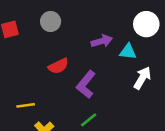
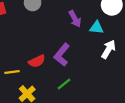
purple arrow: (102, 41) -> (75, 19), turned 77
red semicircle: (58, 66) -> (37, 61), moved

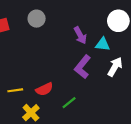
purple L-shape: (62, 55) -> (82, 67), moved
red semicircle: (37, 61) -> (44, 89), moved

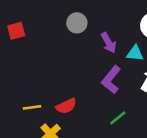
gray circle: (37, 19) -> (77, 23), moved
green line: (69, 103) -> (118, 118), moved

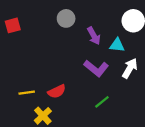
purple L-shape: (111, 80) -> (96, 68), turned -90

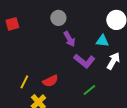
purple arrow: (94, 36) -> (69, 39), moved
yellow line: (27, 93) -> (24, 82), turned -56

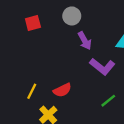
red square: (12, 24) -> (33, 23), moved

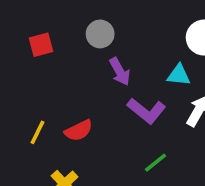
red semicircle: (62, 90) -> (79, 131), moved
yellow line: (32, 91) -> (38, 132), moved

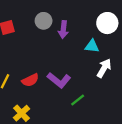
purple arrow: (120, 72) -> (63, 30), moved, turned 35
purple L-shape: (147, 111) -> (59, 80), moved

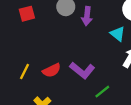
cyan triangle: (92, 46) -> (118, 34), turned 32

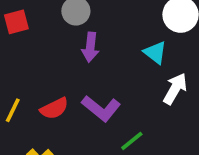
purple arrow: (87, 16) -> (90, 47), moved

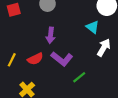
purple arrow: (90, 47) -> (51, 35), moved

